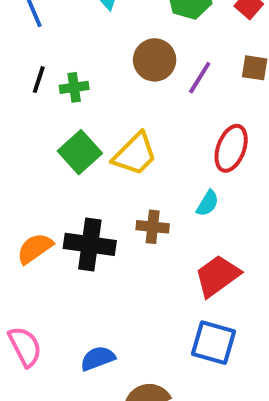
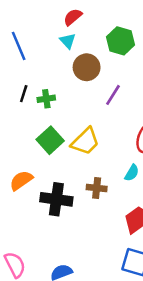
brown circle: (155, 60) -> (87, 67), moved
purple line: (200, 78) -> (113, 95), moved
orange semicircle: (35, 248) -> (21, 180), moved

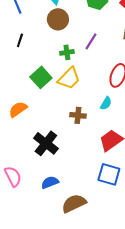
brown circle: (87, 67) -> (58, 19), moved
green cross: (46, 99) -> (67, 52), moved
black cross: (56, 199) -> (46, 143), moved, turned 30

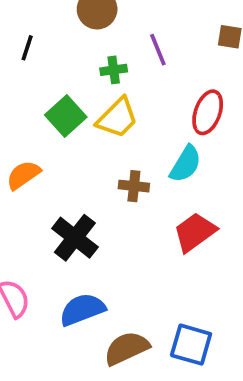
purple line: (91, 41) -> (158, 50), turned -54
cyan semicircle: (106, 103) -> (186, 164), size x1.5
blue square: (109, 174) -> (191, 345), moved
blue semicircle: (50, 182) -> (82, 310), size x1.4

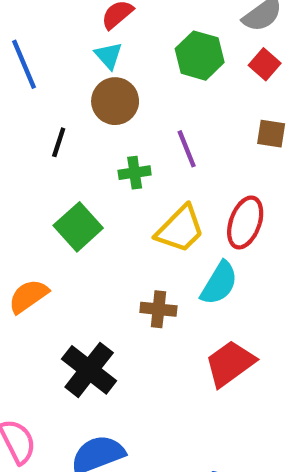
black line: (27, 48) -> (59, 142), moved
yellow trapezoid: (117, 118) -> (180, 229), moved

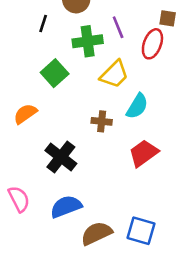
green cross: (135, 173) -> (88, 41), size x1.6
red ellipse: (245, 222) -> (152, 44), moved

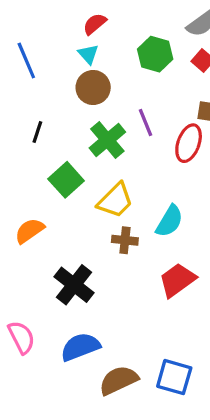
black line: (43, 23) -> (37, 132), moved
green cross: (88, 41) -> (107, 140), turned -32
yellow trapezoid: (114, 74) -> (115, 200), moved

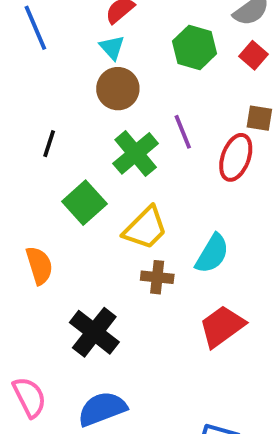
blue line: (26, 60) -> (35, 28), moved
orange semicircle: (29, 231) -> (39, 265), turned 108

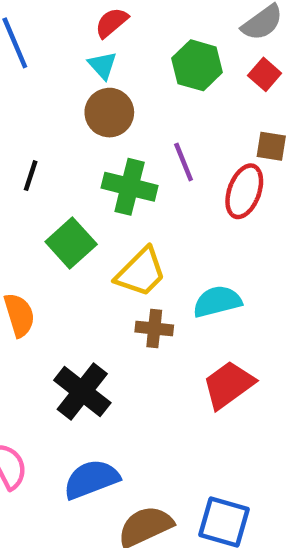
green cross: (136, 153) -> (130, 187), turned -36
cyan semicircle: (212, 254) -> (217, 302), turned -135

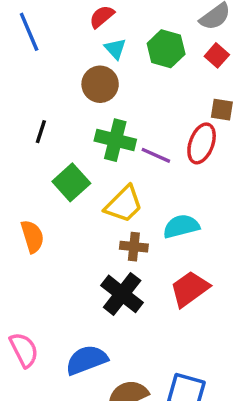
cyan triangle: (103, 65) -> (115, 49), moved
purple line: (184, 162) -> (156, 155), moved, turned -44
black cross: (82, 391) -> (122, 294), moved

